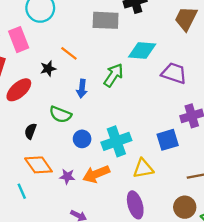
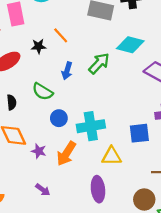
black semicircle: (30, 131) -> (12, 102), turned 144
orange arrow: (96, 174) -> (66, 154), turned -45

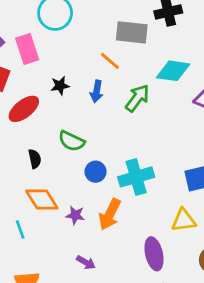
orange line: (61, 35) -> (110, 61), moved
blue arrow: (67, 71) -> (97, 91), moved
yellow triangle: (112, 156) -> (184, 220), moved

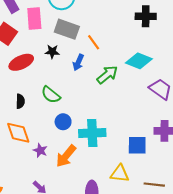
gray rectangle: (132, 32) -> (67, 29), moved

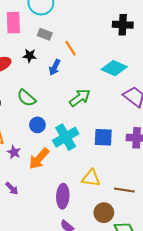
gray rectangle: (67, 29) -> (45, 34), size x0.6
green arrow: (107, 75) -> (80, 98), moved
cyan cross: (92, 133) -> (66, 137), turned -30
blue square: (137, 145) -> (103, 137), moved

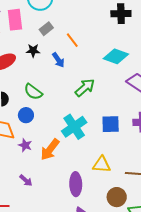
gray rectangle: (45, 34) -> (46, 29), turned -56
blue arrow: (55, 67) -> (58, 60), turned -56
blue circle: (37, 125) -> (26, 115), moved

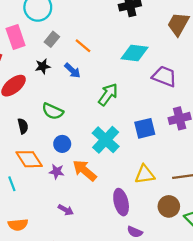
blue circle: (26, 115) -> (62, 144), moved
orange arrow: (50, 150) -> (85, 170), turned 105

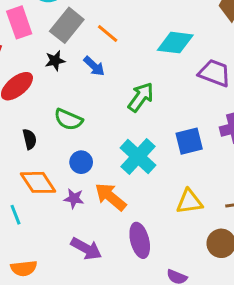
gray rectangle: (52, 39) -> (67, 25), size x1.6
purple ellipse: (121, 202) -> (140, 240), moved
purple arrow: (66, 210) -> (86, 249), size x1.5

